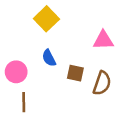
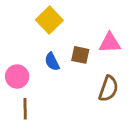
brown square: (75, 73) -> (80, 55), moved

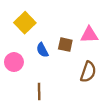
yellow square: (49, 20) -> (25, 23), moved
brown line: (25, 109) -> (39, 91), moved

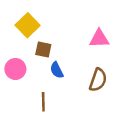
brown square: (65, 45) -> (43, 50), moved
blue semicircle: (42, 50) -> (57, 70), moved

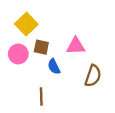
pink triangle: (99, 39) -> (76, 46), moved
pink circle: (15, 69) -> (18, 54), moved

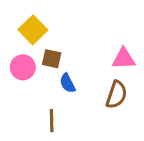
pink triangle: (76, 46) -> (124, 59), moved

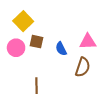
blue semicircle: (67, 83) -> (61, 49), moved

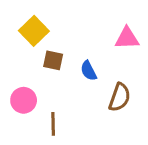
pink triangle: (88, 42) -> (127, 38), moved
pink circle: (16, 48) -> (24, 100), moved

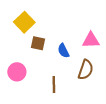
pink triangle: (127, 38) -> (91, 40), moved
brown line: (53, 124) -> (54, 85), moved

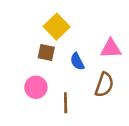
yellow square: (24, 22) -> (57, 27), moved
pink circle: (17, 72) -> (36, 87), moved

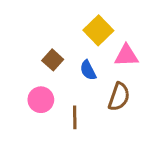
yellow square: (57, 27) -> (98, 30), moved
brown square: (46, 52) -> (53, 60), turned 30

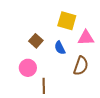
yellow square: (98, 30) -> (67, 21), turned -30
brown line: (75, 117) -> (44, 86), moved

